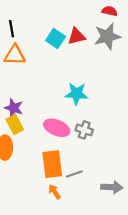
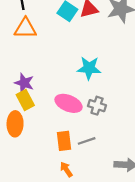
orange rectangle: (52, 164) -> (64, 141), size x0.7
gray line: (74, 174) -> (87, 141), moved

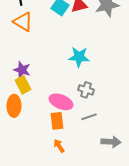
orange triangle: (25, 28) -> (23, 22), turned 30
pink ellipse: (69, 103) -> (61, 102), moved
gray line: (87, 141) -> (89, 117), moved

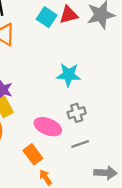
gray cross: (86, 90) -> (77, 113), turned -35
orange rectangle: (57, 121) -> (33, 154), moved, turned -30

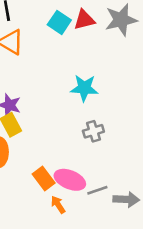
pink ellipse: (48, 127) -> (70, 180), moved
gray line: (80, 144) -> (97, 190), moved

